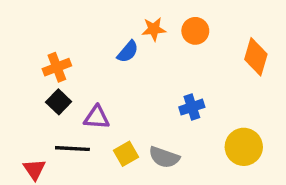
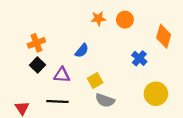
blue semicircle: (128, 52) -> (82, 51), moved
blue cross: (192, 107) -> (139, 58), moved, turned -32
black line: (72, 149) -> (57, 101), moved
yellow square: (126, 154) -> (95, 80), moved

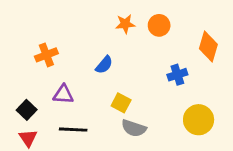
blue cross: (139, 58) -> (177, 75), turned 32
black square: (38, 65) -> (27, 110), moved
purple triangle: (62, 75) -> (63, 94), moved
yellow square: (95, 80) -> (121, 103), turned -32

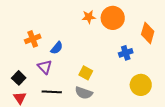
orange circle: (159, 25) -> (113, 18), size x1.5
blue semicircle: (104, 65) -> (57, 48), moved
purple triangle: (63, 94) -> (45, 67), turned 42
gray semicircle: (134, 128) -> (84, 93), moved

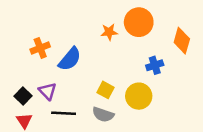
orange star: (89, 17) -> (109, 32), moved
blue semicircle: (57, 48) -> (70, 59), size x1.5
purple triangle: (45, 67) -> (48, 91), moved
yellow circle: (141, 85) -> (139, 96), moved

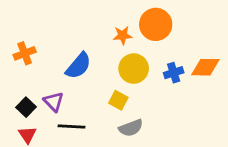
orange diamond: (182, 41) -> (205, 67), moved, turned 75
orange cross: (40, 48) -> (25, 53), moved
yellow circle: (139, 96) -> (134, 69), moved
gray semicircle: (103, 115) -> (131, 128), moved, turned -40

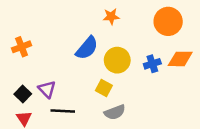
orange circle: (156, 24) -> (168, 21), moved
orange star: (123, 35) -> (111, 17), moved
blue semicircle: (78, 66) -> (87, 48), moved

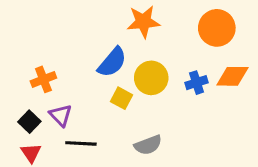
orange star: (111, 17) -> (143, 22), size x1.5
orange cross: (22, 47) -> (43, 79), moved
yellow square: (104, 88) -> (122, 98), moved

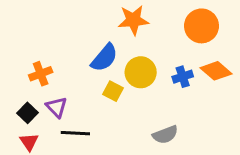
orange diamond: (232, 76) -> (216, 71), turned 40
gray semicircle: (148, 145) -> (165, 135), moved

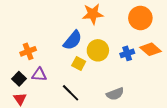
purple triangle: (57, 107) -> (39, 75), turned -42
black line: (75, 133) -> (71, 93), moved, turned 42

